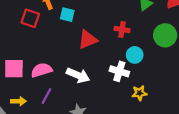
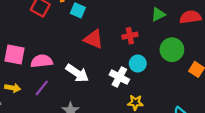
red cross: (122, 30) -> (130, 36), turned -32
red triangle: (88, 40) -> (94, 39), turned 35

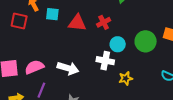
red triangle: (94, 39) -> (77, 23), moved
green circle: (172, 50) -> (146, 41), moved

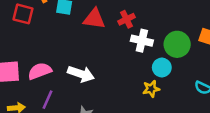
cyan circle: (118, 44) -> (162, 68), moved
white cross: (105, 61) -> (142, 41), moved

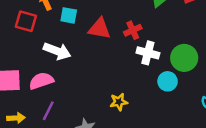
white arrow: (81, 74) -> (57, 51), moved
yellow star: (151, 89) -> (119, 102), moved

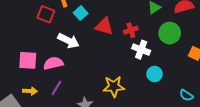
cyan square: (69, 15) -> (81, 13), turned 32
green circle: (184, 58) -> (170, 33), moved
yellow star: (119, 102) -> (114, 86), size x1.5

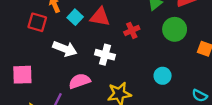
red triangle: (104, 26) -> (100, 17), moved
white cross: (141, 50) -> (105, 55), moved
pink semicircle: (53, 63) -> (80, 81), moved

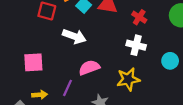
red cross: (132, 30) -> (139, 17), turned -32
white cross: (105, 55) -> (136, 45), moved

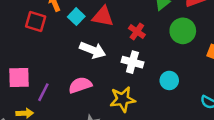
white arrow: (74, 36) -> (93, 50), moved
purple line: (67, 88) -> (43, 92), moved

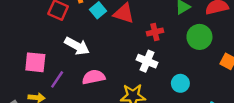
red cross: (137, 31) -> (155, 32), turned 35
white arrow: (93, 50) -> (77, 46), moved

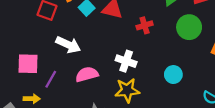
white cross: (147, 61) -> (126, 61), moved

